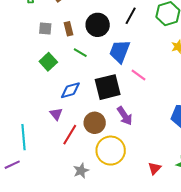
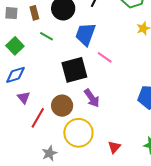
blue diamond: (70, 90) -> (15, 75), moved
red triangle: (155, 168) -> (114, 147), moved

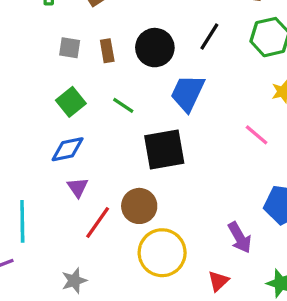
green line: (47, 36) -> (123, 105), moved
pink line: (105, 57) -> (257, 135), moved
purple arrow: (92, 98) -> (240, 238), moved
gray star: (49, 153) -> (74, 281), moved

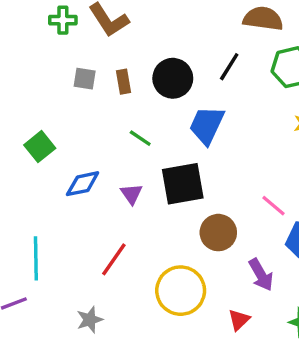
green square: (71, 102) -> (40, 147), moved
pink line: (257, 135) -> (274, 206), moved
purple triangle: (78, 187) -> (131, 194), moved
brown circle: (139, 206) -> (218, 233), moved

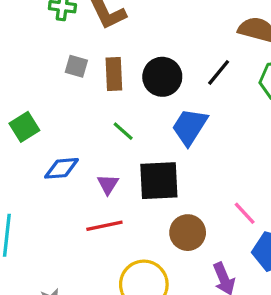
brown rectangle: (123, 82) -> (114, 74), size x1.4
red line: (114, 259) -> (104, 226), moved, turned 36

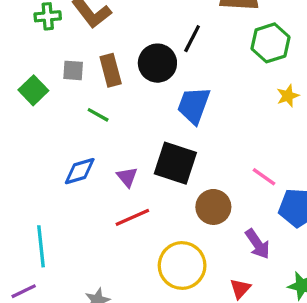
black line: (219, 72) -> (192, 39), moved
green square: (24, 127) -> (33, 90), moved
green line: (123, 131) -> (98, 115), moved
black square: (159, 181) -> (175, 163), turned 33

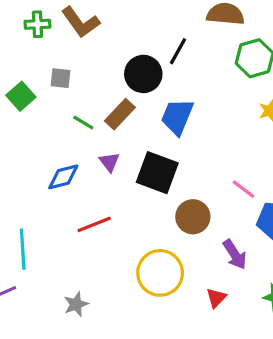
brown rectangle: (111, 70) -> (120, 114), moved, turned 56
purple triangle: (127, 177) -> (109, 162), moved
red line: (132, 217) -> (94, 224), moved

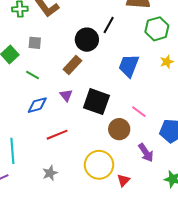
blue trapezoid: (177, 117) -> (129, 66), moved
green line: (83, 122) -> (33, 75), moved
pink line: (244, 189) -> (139, 112), moved
red triangle: (216, 298) -> (123, 180), moved
gray star: (76, 304) -> (50, 173), moved

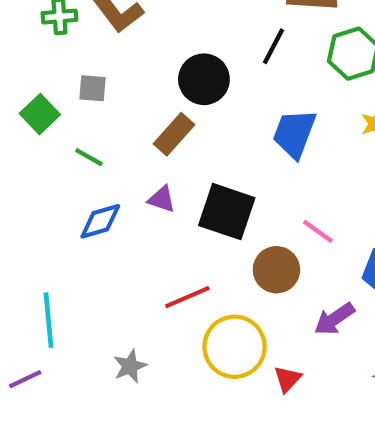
black line: (109, 25) -> (274, 46), moved
purple triangle: (66, 95) -> (162, 199), turned -32
red line: (57, 135) -> (187, 297), moved
purple arrow: (146, 153) -> (334, 319), turned 90

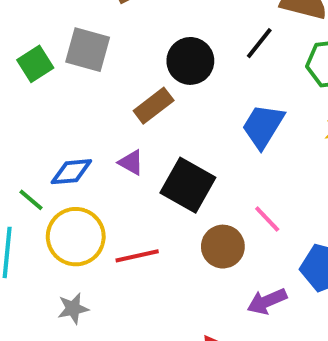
gray square: (93, 88) -> (88, 50), size x1.6
green line: (89, 157) -> (31, 200), moved
yellow circle: (235, 347) -> (76, 237), moved

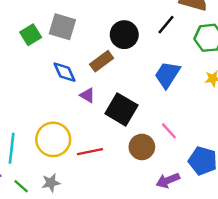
blue diamond: (71, 172) -> (64, 72), moved, turned 70
green line: (31, 200) -> (21, 186), moved

